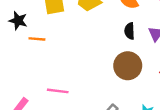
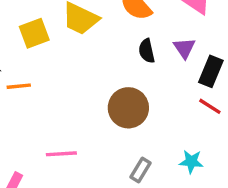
brown circle: (128, 66) -> (128, 108), moved

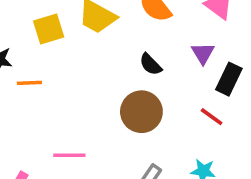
black semicircle: (147, 51) -> (151, 64), moved, turned -35
red line: (210, 106) -> (212, 117), moved

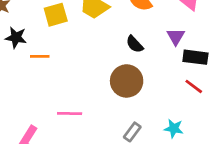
black rectangle: (229, 79) -> (195, 57), turned 70
red line: (212, 117) -> (194, 86), moved

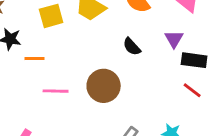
brown circle: (127, 81) -> (104, 86), moved
pink line: (70, 114) -> (56, 91), moved

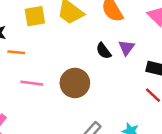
purple triangle: (174, 39) -> (126, 48), moved

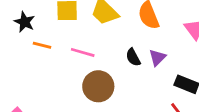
pink line: (32, 83) -> (83, 52), moved

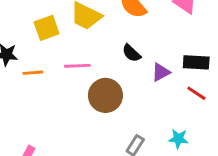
purple triangle: (157, 58) -> (161, 72), moved, turned 36

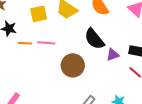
black semicircle: (131, 53) -> (94, 39), size x1.6
pink line: (77, 66) -> (46, 43), moved

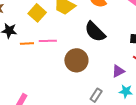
yellow square: (39, 14) -> (37, 13), turned -30
purple triangle: (113, 55) -> (118, 71), moved

